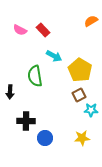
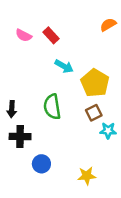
green semicircle: (35, 76) -> (52, 107), moved
black cross: (26, 121) -> (20, 136), moved
blue circle: (45, 138) -> (41, 164), moved
yellow star: (82, 138) -> (87, 176), moved

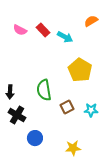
cyan arrow: (64, 66) -> (65, 37), moved
brown square: (94, 113) -> (67, 107), moved
black cross: (20, 136) -> (17, 115), turned 30

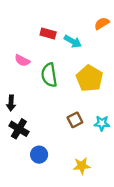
pink semicircle: (20, 30) -> (22, 60), moved
red rectangle: (43, 30) -> (48, 34), turned -32
green semicircle: (44, 90) -> (49, 75), moved

